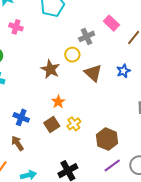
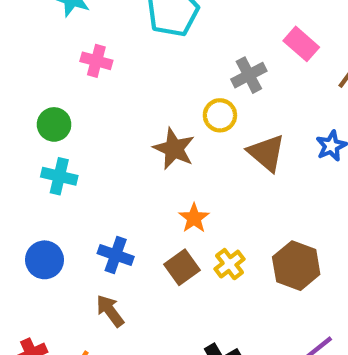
brown hexagon: (107, 139) -> (296, 266), moved

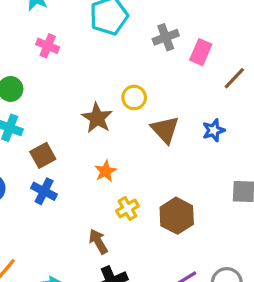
pink rectangle: (301, 44) -> (201, 52), turned 65
gray cross: (249, 75) -> (166, 37), moved
brown square: (182, 267) -> (43, 155), moved
brown arrow: (110, 311) -> (98, 241), moved

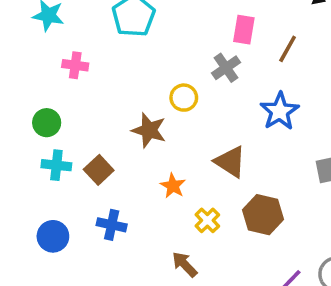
gray cross: (166, 37) -> (226, 68), moved
brown triangle: (165, 130) -> (230, 162), moved
blue star: (214, 130) -> (280, 111), size x1.5
brown square: (43, 155) -> (99, 170), moved

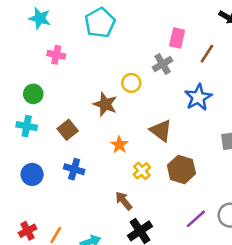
cyan cross: (56, 165) -> (27, 126), moved

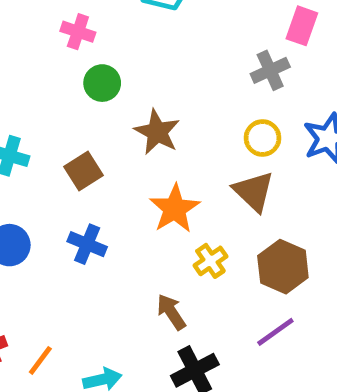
yellow circle: (131, 83) -> (262, 138), moved
green circle: (33, 94) -> (102, 83), moved
orange star: (119, 145) -> (175, 209), size x1.5
purple line: (196, 219) -> (275, 332), moved

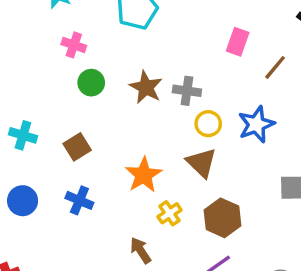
gray cross: (270, 70) -> (187, 91), moved, turned 32
brown star: (157, 132) -> (146, 87), moved

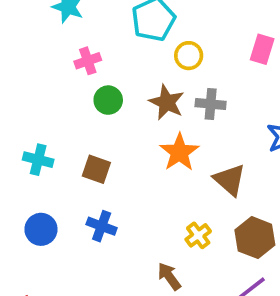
pink cross: (74, 45) -> (88, 61), turned -35
yellow circle: (208, 124) -> (189, 56), moved
brown square: (77, 147) -> (96, 169), turned -36
orange star: (144, 175) -> (179, 152), moved

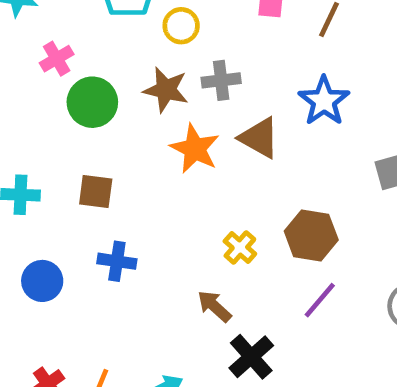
green circle: (108, 100) -> (92, 102), size x1.4
brown triangle: (230, 180) -> (259, 138), moved

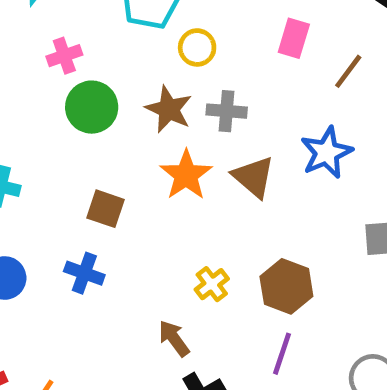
brown square: (96, 192) -> (106, 209), moved
purple line: (320, 300) -> (282, 354), turned -33

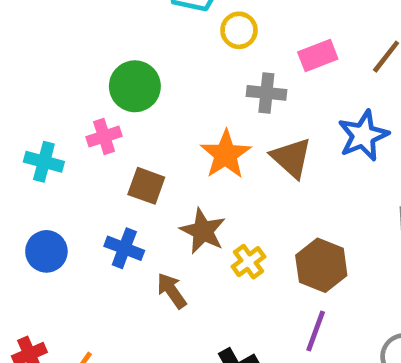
pink rectangle: (294, 38) -> (318, 55), moved, turned 51
pink cross: (64, 56) -> (104, 137), moved
brown star: (169, 109) -> (203, 231), moved
brown arrow: (174, 338) -> (172, 291), moved

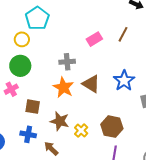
yellow circle: (239, 30) -> (22, 39), moved
gray cross: (266, 93) -> (67, 62), moved
blue star: (363, 136) -> (124, 81), moved

